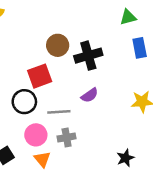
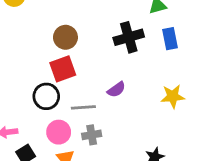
brown circle: (58, 45) -> (65, 37), moved
black cross: (88, 56) -> (129, 37), moved

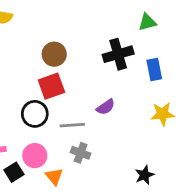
blue rectangle: (170, 39) -> (154, 69), moved
pink circle: (59, 132) -> (35, 156), moved
gray cross: (92, 135) -> (81, 153), turned 30

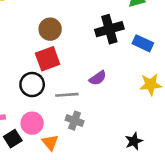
blue rectangle: (154, 69) -> (143, 43), turned -54

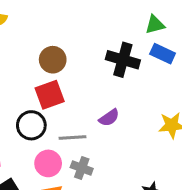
black cross: (109, 29) -> (123, 60), turned 32
blue rectangle: (143, 43) -> (163, 54), moved
pink circle: (32, 123) -> (48, 163), moved

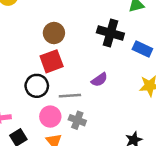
blue rectangle: (163, 54) -> (142, 49), moved

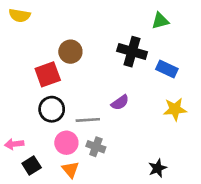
red square: (52, 61) -> (48, 74), moved

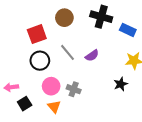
brown circle: (70, 52) -> (64, 18), moved
gray line: (88, 120) -> (67, 52), moved, turned 54
black star: (158, 168) -> (121, 84), moved

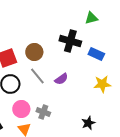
brown circle: (64, 18) -> (34, 52), moved
black star: (121, 84) -> (88, 123), moved

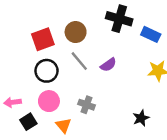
pink circle: (21, 109) -> (49, 101), moved

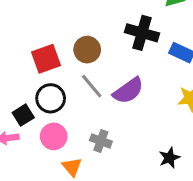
purple semicircle: (108, 65) -> (128, 91), size x1.5
black square: (28, 122) -> (23, 115), moved

